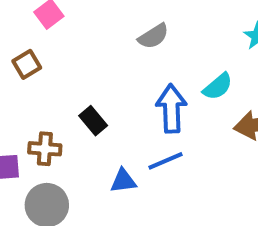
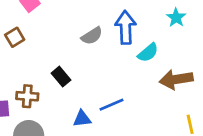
gray semicircle: (153, 36) -> (92, 36), moved
blue arrow: (171, 109) -> (126, 27), moved

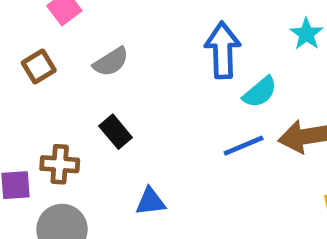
gray semicircle: (92, 36) -> (111, 62), moved
blue line: (112, 105) -> (244, 146), moved

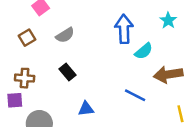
blue line: (244, 146) -> (135, 95), moved, turned 50
brown cross: (60, 164) -> (25, 78), moved

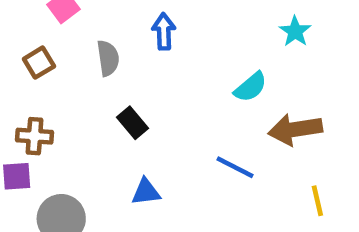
blue arrow: (124, 29) -> (164, 31), moved, size x0.7
gray semicircle: (65, 35) -> (108, 58), turned -66
black rectangle: (68, 72) -> (132, 123), moved

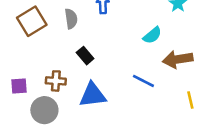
brown square: (39, 63) -> (32, 21), size x1.6
brown cross: (34, 136) -> (56, 81), moved
blue triangle: (146, 192) -> (93, 95), size x1.6

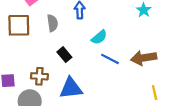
brown square: (32, 21) -> (19, 25), turned 30
cyan semicircle: (152, 35) -> (99, 37), moved
blue line: (143, 81) -> (110, 59), moved

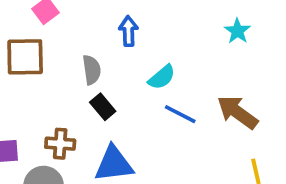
gray semicircle: (52, 23) -> (92, 70), moved
brown arrow: (144, 58) -> (237, 112), turned 45

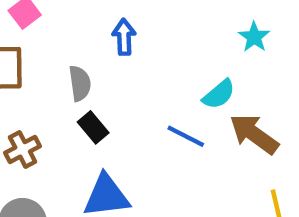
cyan semicircle: (162, 77) -> (219, 94), moved
brown cross: (60, 144) -> (23, 149), moved, turned -32

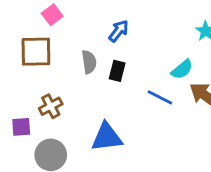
blue arrow: (124, 37) -> (119, 31), turned 40
black rectangle: (93, 127) -> (117, 71), moved, turned 54

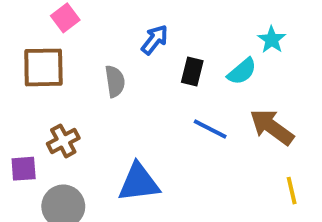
cyan semicircle: (182, 69) -> (242, 71), moved
black rectangle: (117, 71) -> (192, 71), moved

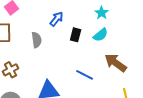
cyan star: (272, 40) -> (102, 13), moved
blue line: (210, 129) -> (85, 75), moved

